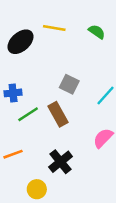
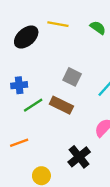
brown rectangle: (58, 114) -> (61, 105), turned -35
black cross: (61, 162) -> (79, 157), moved

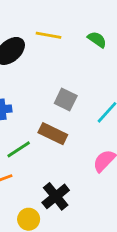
green line: (33, 105) -> (19, 149), moved
black cross: (79, 157) -> (56, 196), moved

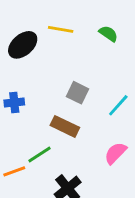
green line: (19, 149) -> (40, 155), moved

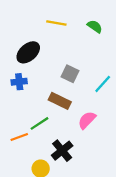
black ellipse: (23, 45) -> (28, 52), moved
pink semicircle: (115, 153) -> (87, 120), moved

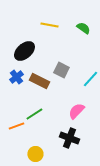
blue cross: (19, 82) -> (16, 77), turned -32
brown rectangle: (60, 101) -> (39, 81), moved
black cross: (62, 151) -> (69, 138), moved, turned -30

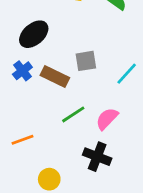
gray square: (61, 70) -> (86, 61), turned -35
green line: (34, 114) -> (73, 114), moved

